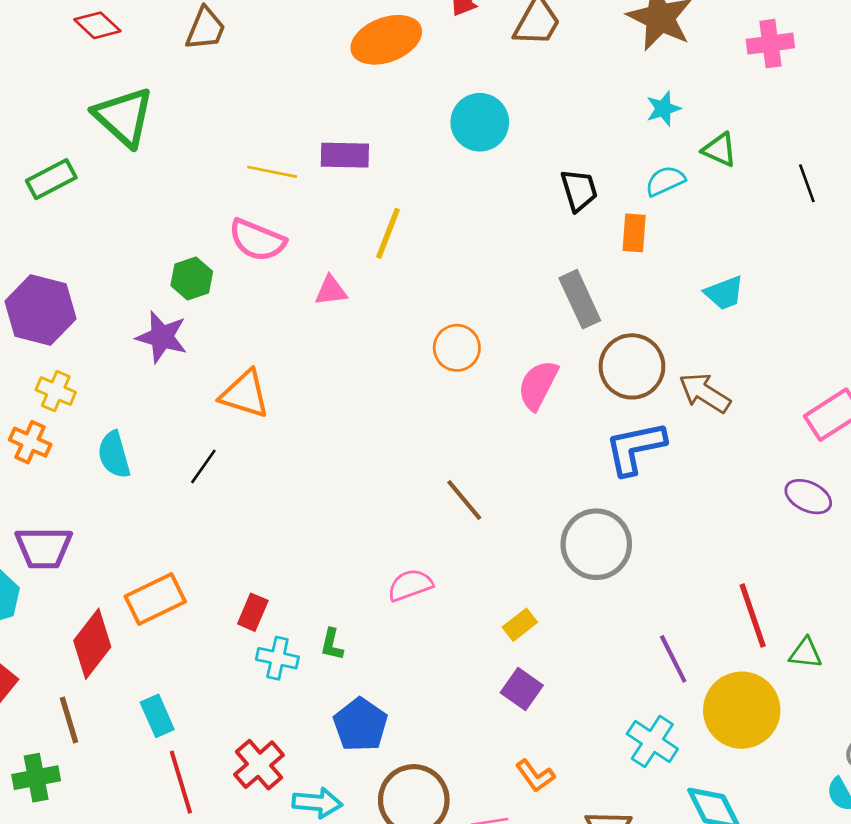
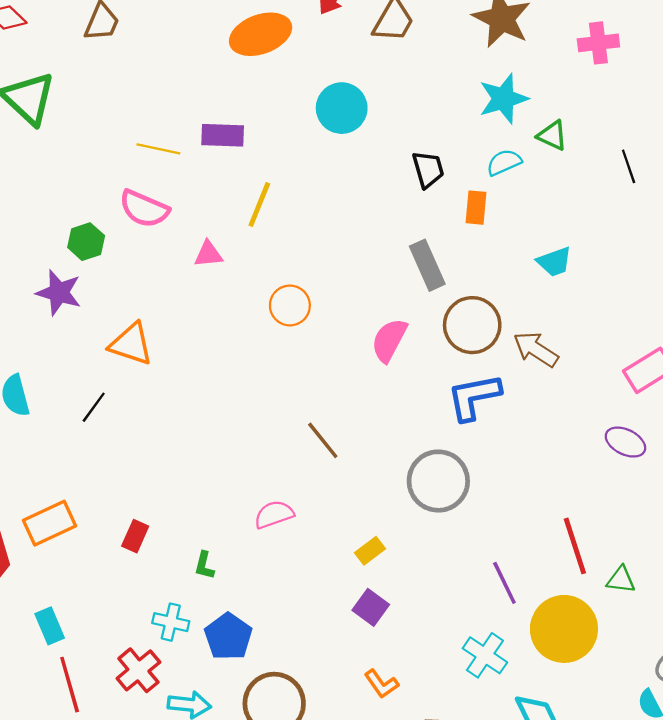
cyan star: (663, 109) -> (503, 99), size x1.6
orange circle: (457, 348) -> (290, 305), moved
cyan cross: (277, 658) -> (171, 622), moved

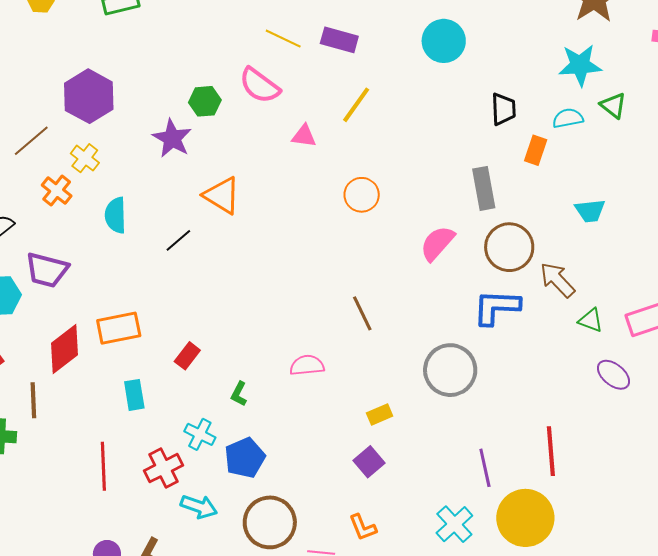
green triangle: (621, 580) -> (591, 320), moved
cyan rectangle: (50, 626) -> (134, 395), moved

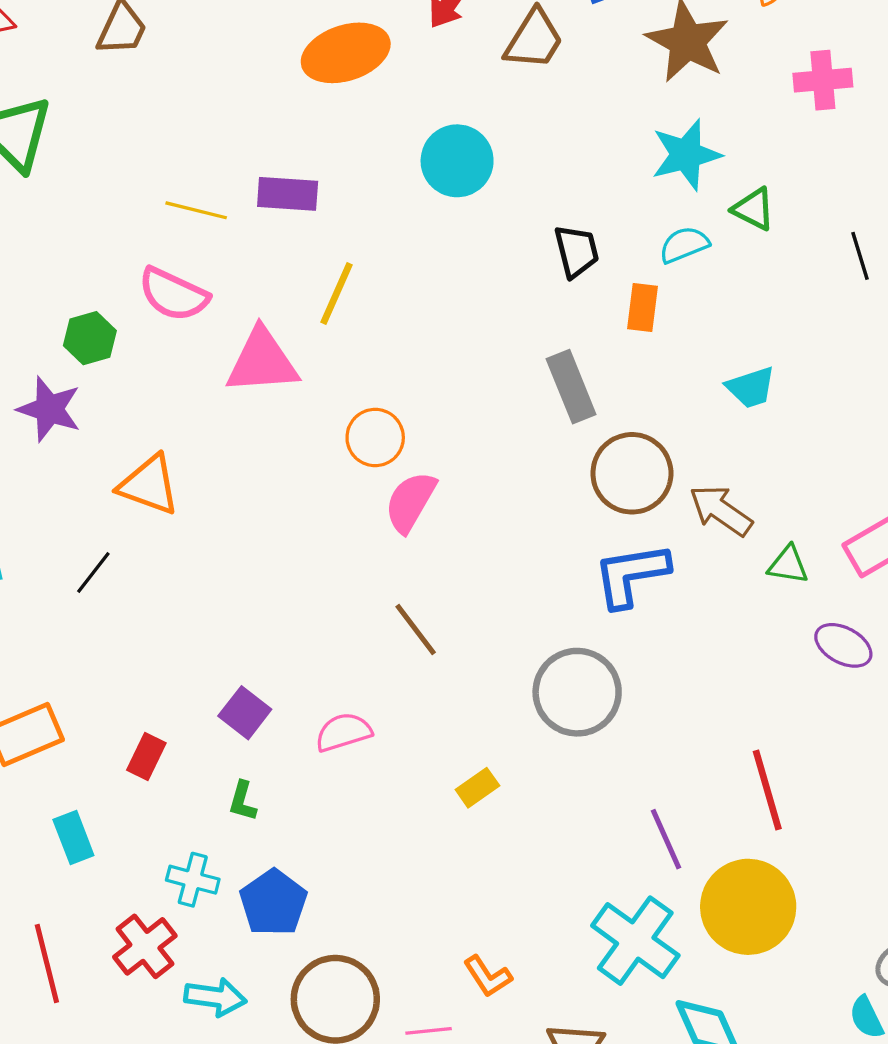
pink triangle: (304, 136) -> (262, 361), size x1.8
pink semicircle: (437, 243) -> (410, 502), moved
purple square: (369, 462) -> (245, 713), moved
cyan cross: (454, 524) -> (635, 941), size x1.4

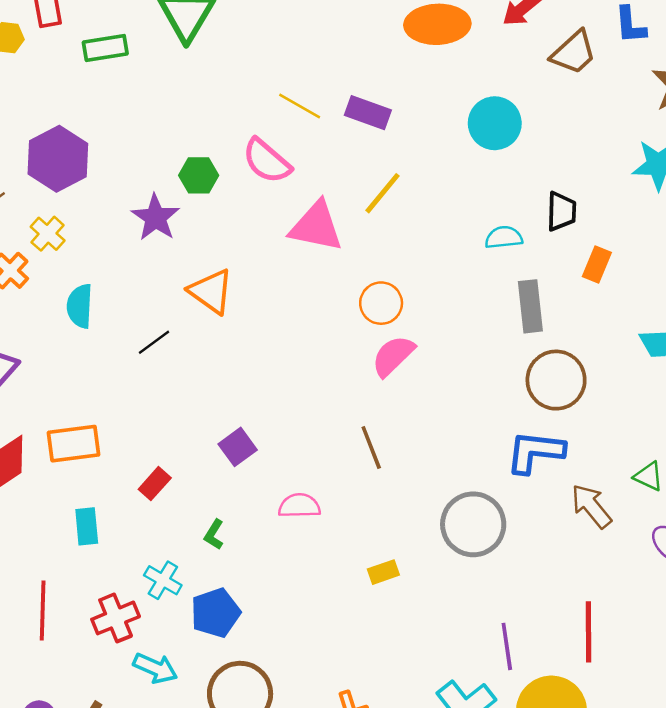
cyan semicircle: (684, 245) -> (504, 237), moved
brown arrow: (721, 510) -> (591, 506), moved
purple square: (245, 713) -> (238, 447), moved

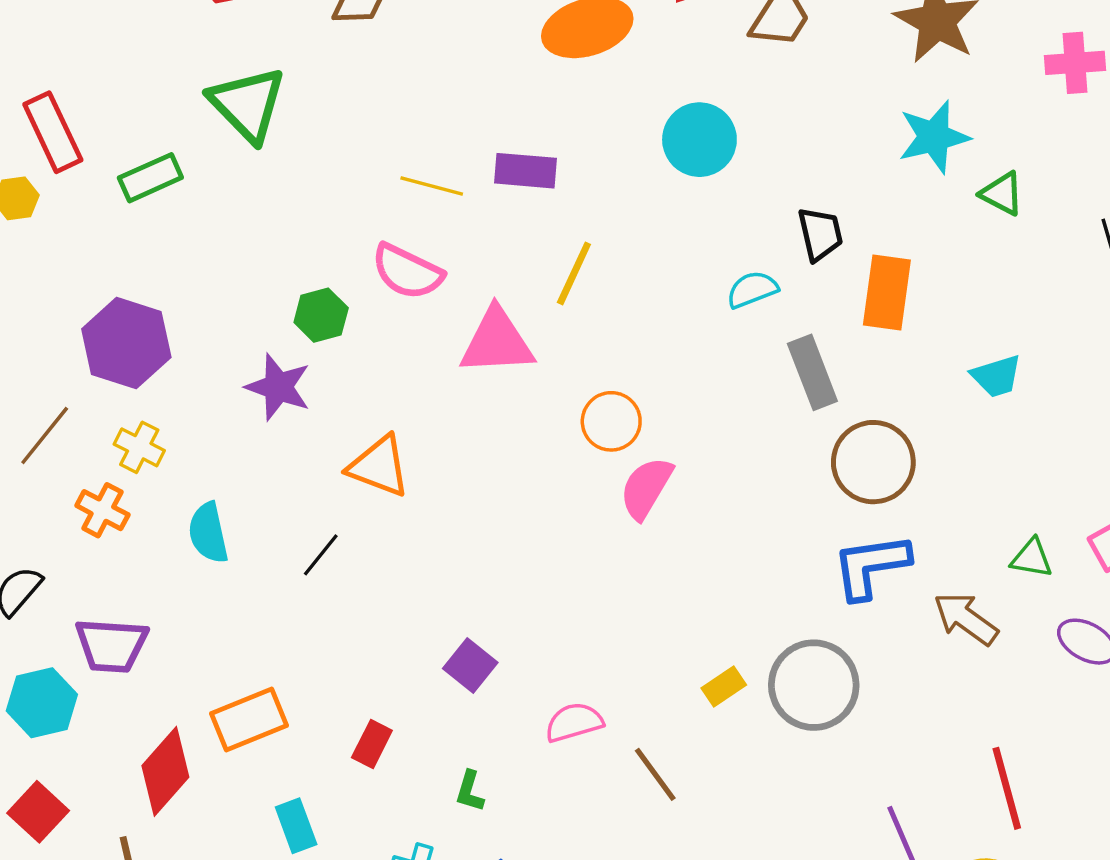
orange rectangle: (597, 264) -> (887, 293), size x1.5
brown line: (371, 447) -> (655, 774), moved
yellow rectangle: (383, 572) -> (724, 687), moved

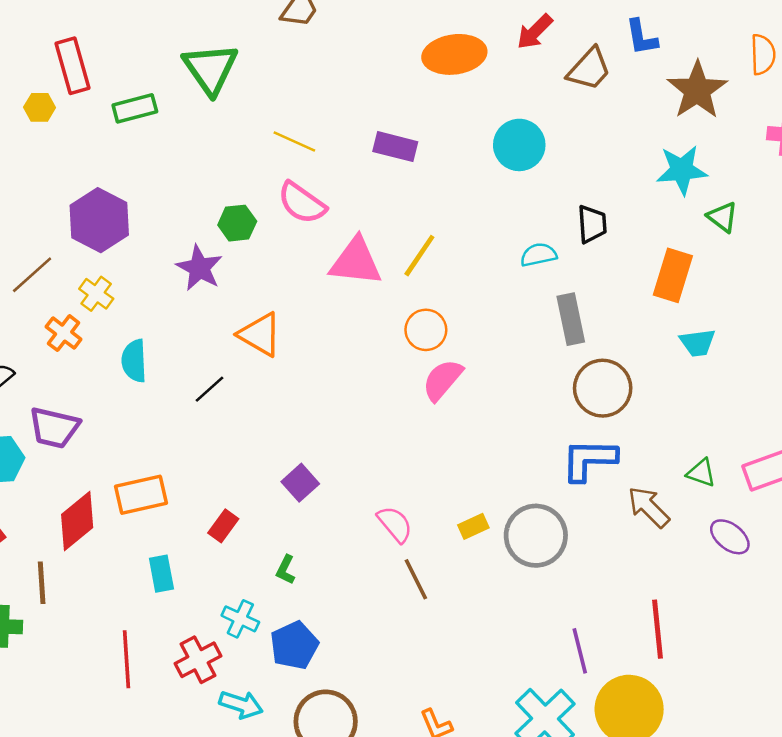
yellow line: (432, 186) -> (294, 142), moved
yellow line: (574, 273) -> (419, 256), moved
orange rectangle: (887, 293) -> (673, 275), moved
pink semicircle: (574, 722) -> (395, 524), moved, turned 57

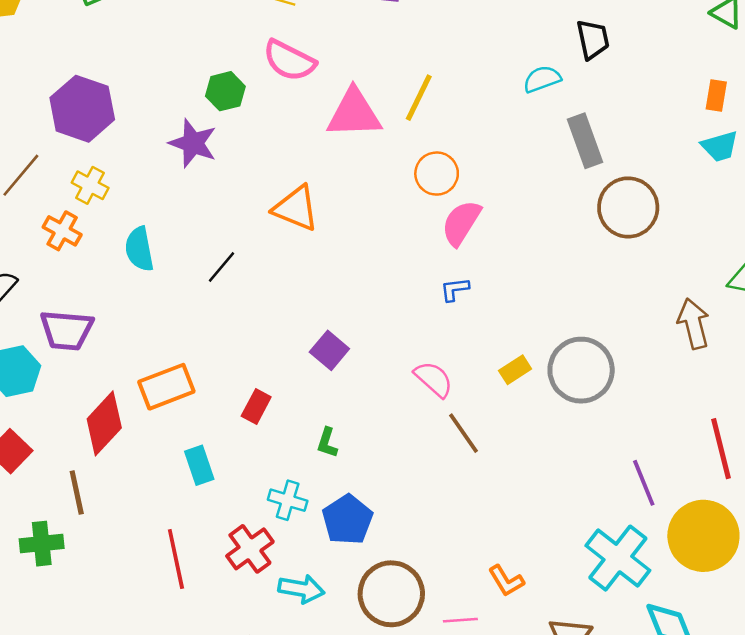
orange rectangle: (673, 275) -> (716, 95), moved, size x0.6
orange triangle: (260, 334) -> (296, 208), moved
blue L-shape: (589, 460) -> (455, 289), moved, size x0.5
brown arrow: (649, 507) -> (694, 324), turned 39

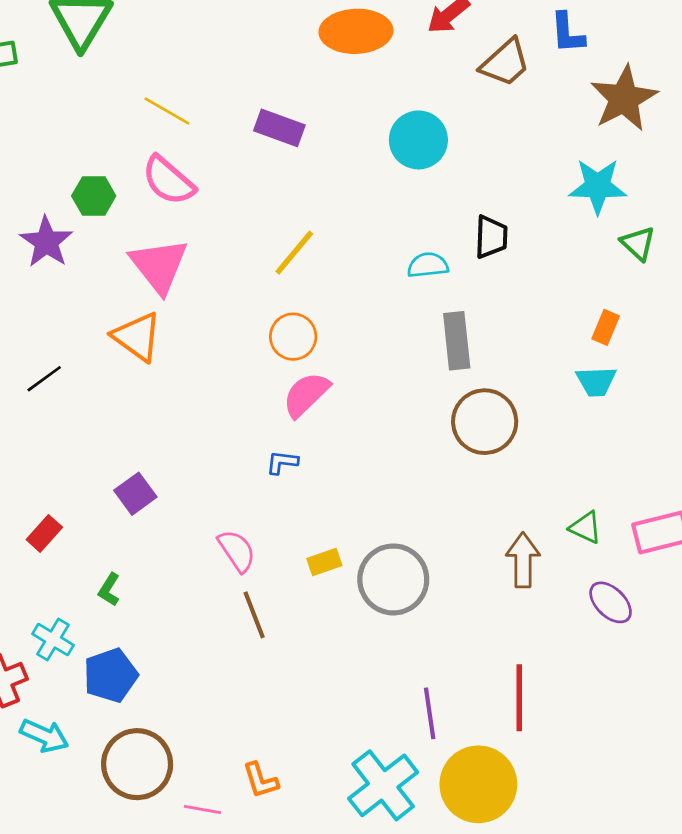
pink triangle: (354, 113) -> (159, 266), moved, turned 40

